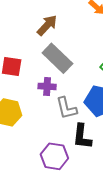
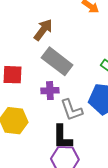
black L-shape: (82, 137) -> (62, 137), moved

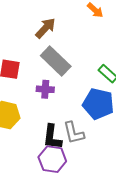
gray L-shape: (72, 110) -> (74, 133), moved

